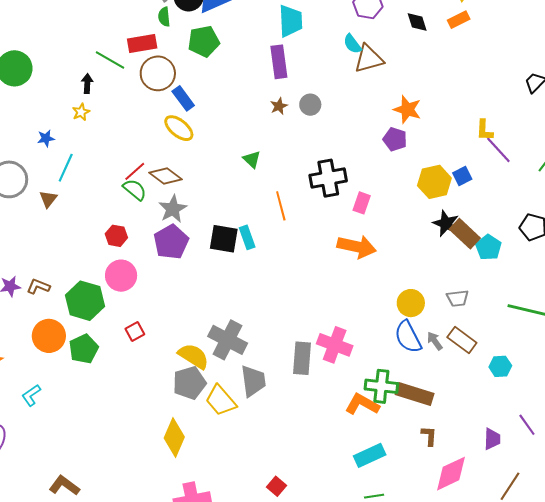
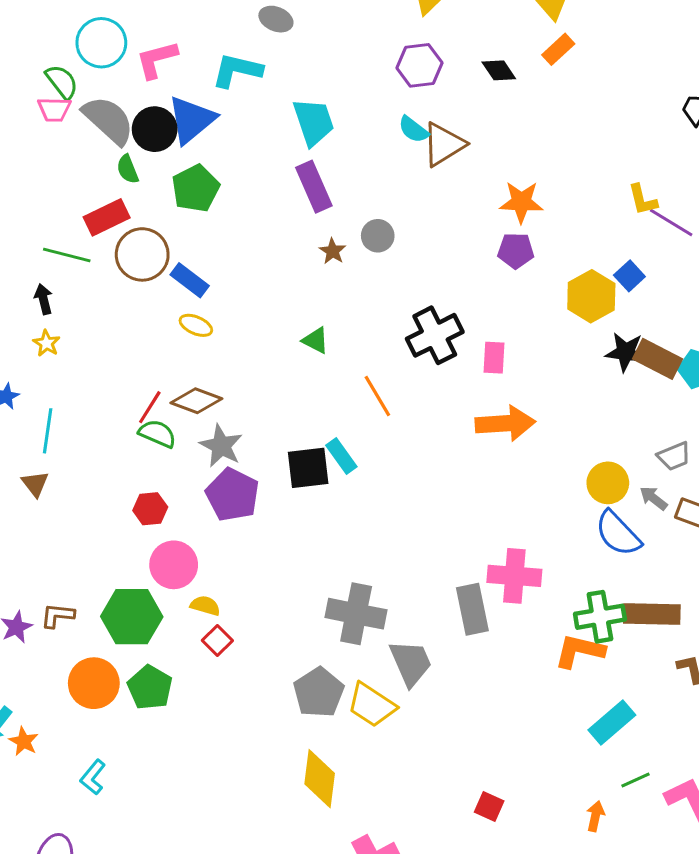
yellow ellipse: (179, 128) -> (196, 325), size x0.7
gray arrow: (435, 341) -> (654, 498), moved
yellow semicircle: (194, 356) -> (205, 606), moved, size x0.6

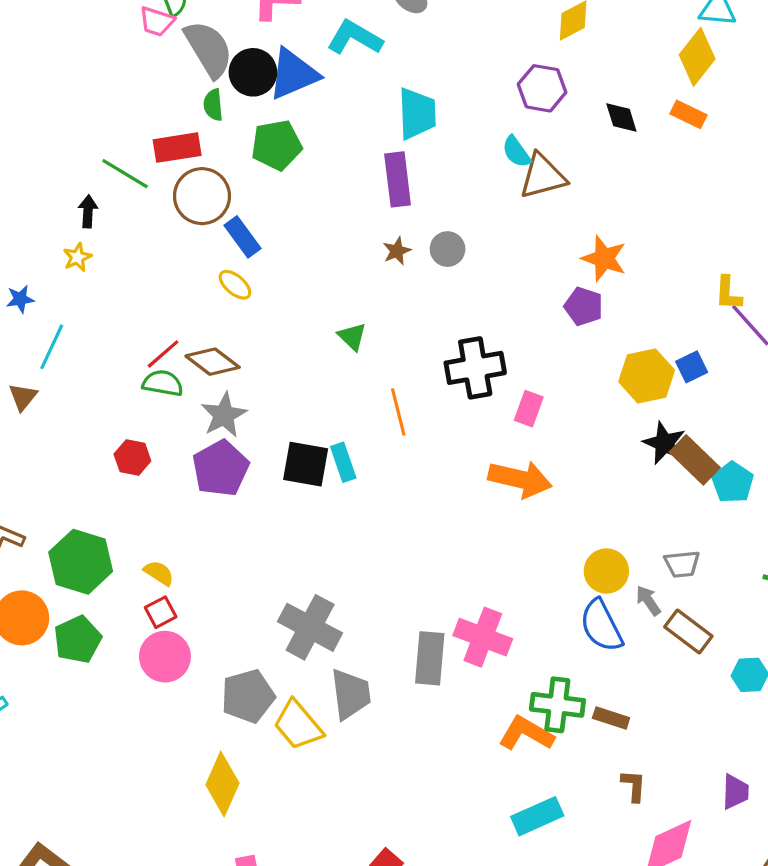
orange rectangle: (558, 49) -> (688, 114), turned 52
green semicircle: (157, 434) -> (163, 383), turned -30
pink circle: (174, 565) -> (165, 657), moved
brown rectangle: (652, 614) -> (611, 718), size x0.6

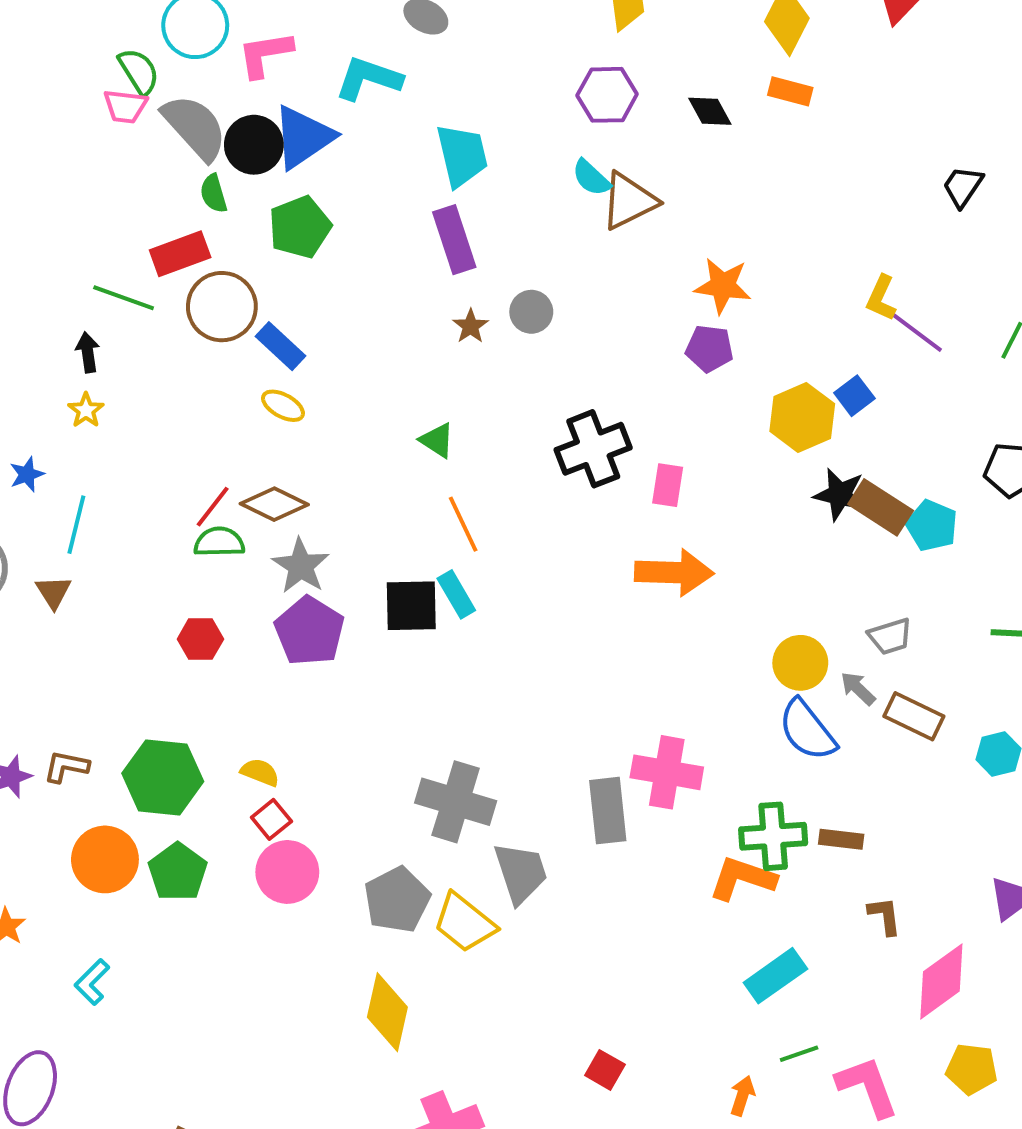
yellow L-shape: (728, 293) -> (881, 298), turned 33
orange line: (398, 412) -> (463, 524), moved

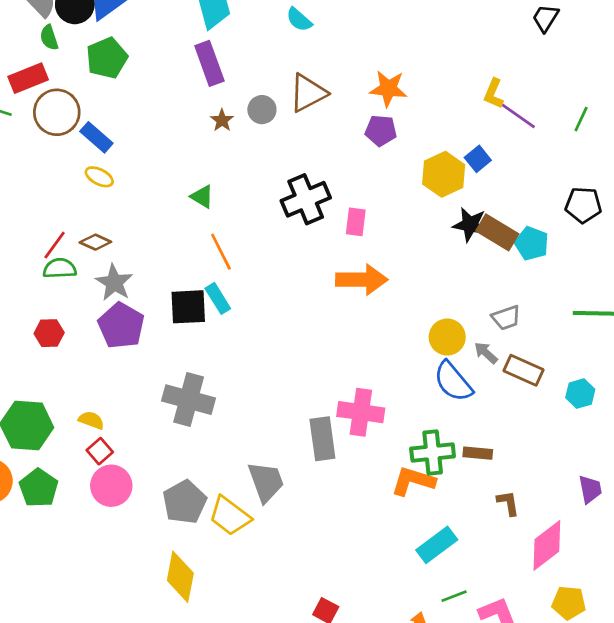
brown triangle: (629, 201) -> (308, 93), moved
brown diamond: (274, 504) -> (95, 242), size x0.7
gray cross: (456, 802) -> (189, 400), moved

